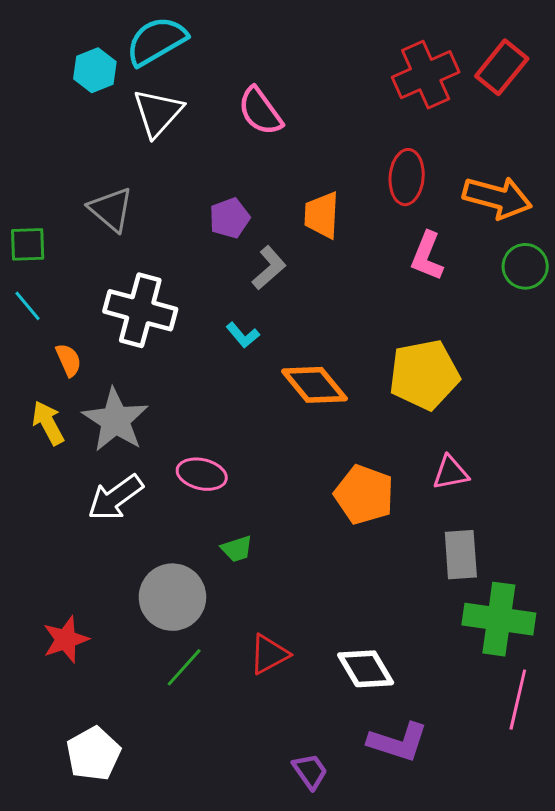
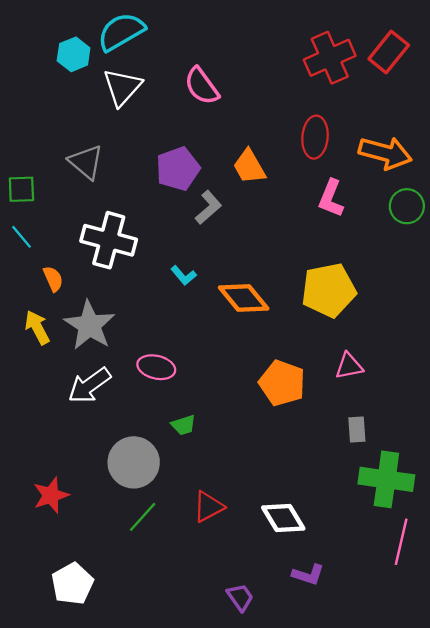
orange trapezoid: (322, 215) -> (249, 167), turned -33
purple pentagon: (230, 218) -> (178, 169), size x1.4
cyan L-shape: (243, 335) -> (184, 275), moved
gray rectangle: (461, 555) -> (357, 430), size x0.7
purple L-shape: (398, 742) -> (308, 575), size x0.7

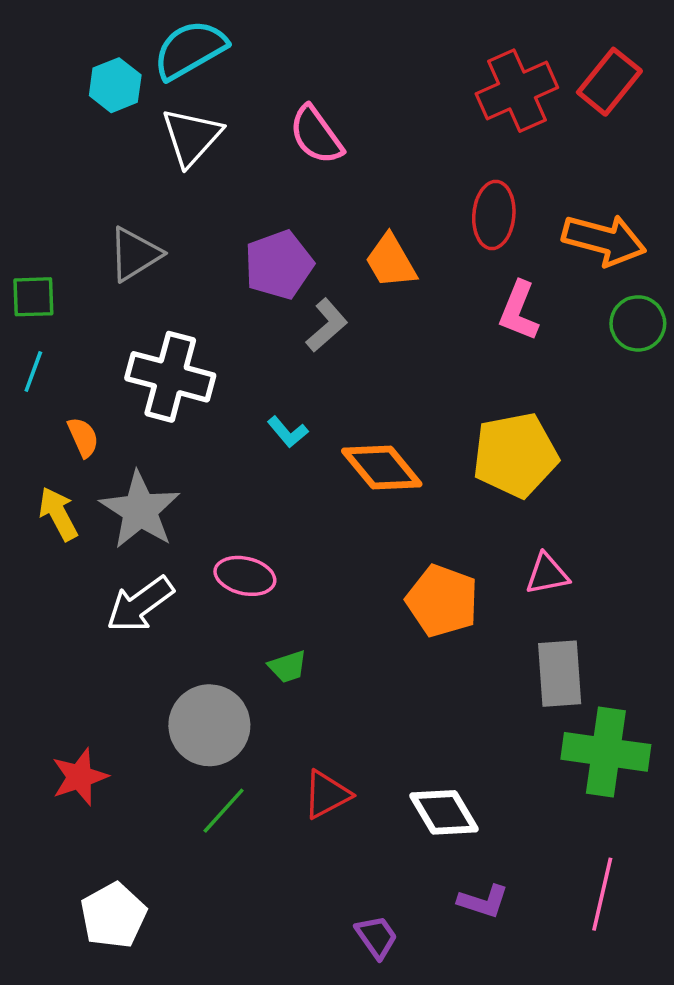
gray triangle: (86, 162) -> (135, 254), turned 48
cyan line: (21, 237) -> (33, 371), turned 60
gray rectangle: (357, 430) -> (560, 674), size x1.6
pink line: (401, 542) -> (602, 894), moved

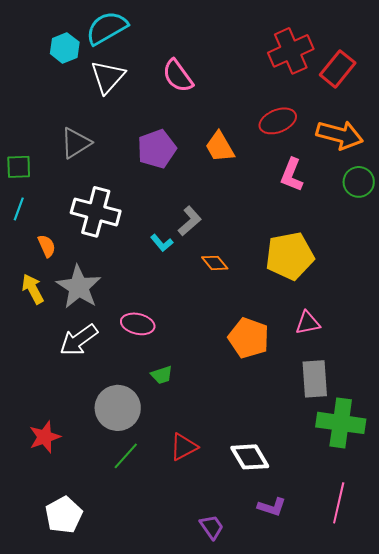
red rectangle: (609, 82) -> (338, 69), moved
red ellipse: (494, 215) -> (278, 121), turned 63
gray L-shape: (327, 325) -> (190, 221), moved
orange diamond: (382, 467) -> (215, 263), size x0.6

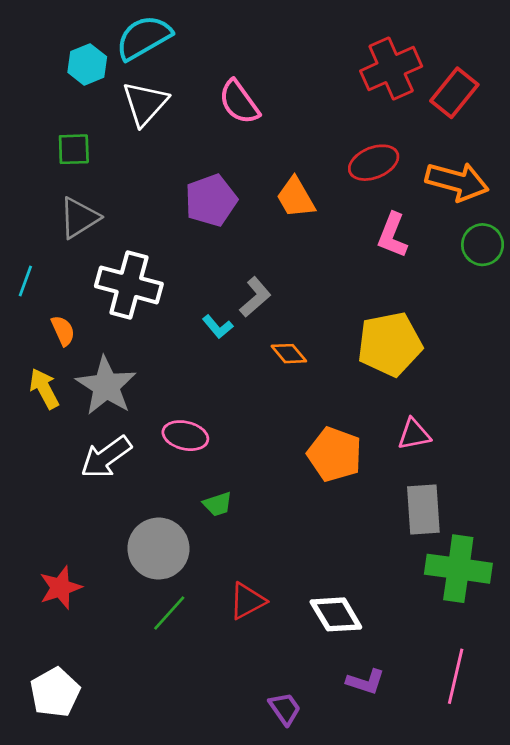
gray triangle: (76, 143) -> (79, 218), moved
green square: (19, 167) -> (74, 149), moved
white pentagon: (64, 515) -> (55, 692), moved

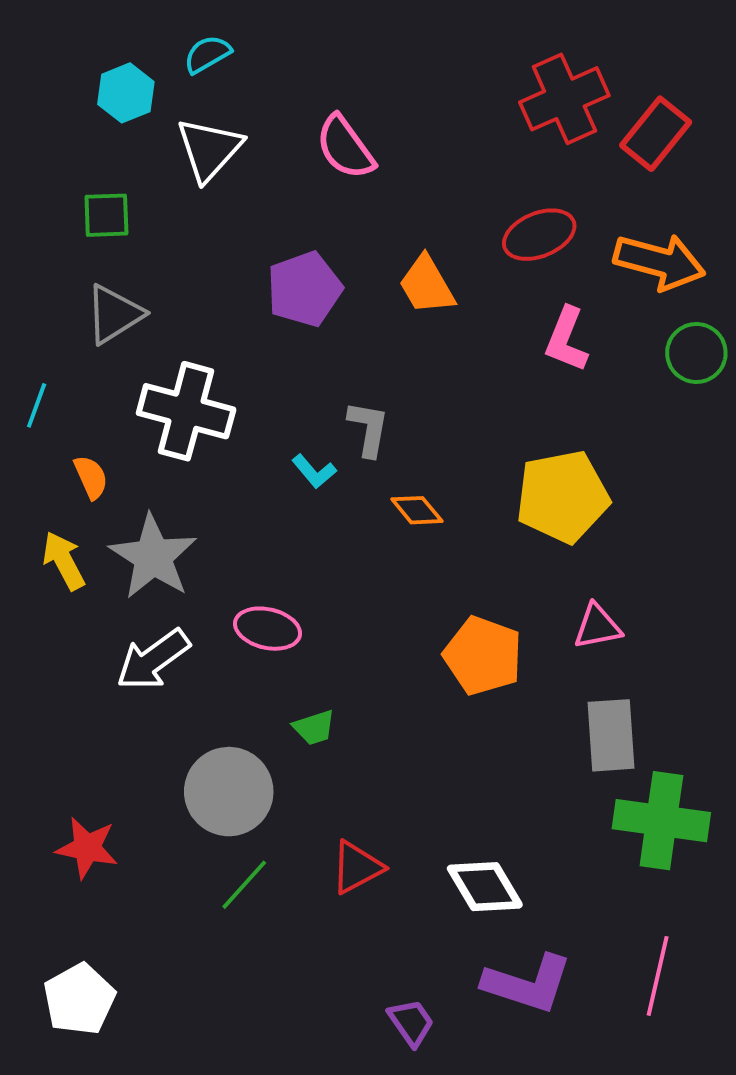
cyan semicircle: (144, 38) -> (207, 54), size x0.6
gray L-shape: (255, 297) -> (368, 429), turned -39
red star: (60, 588) -> (87, 848), turned 30
purple L-shape: (366, 682) -> (528, 984), size x1.6

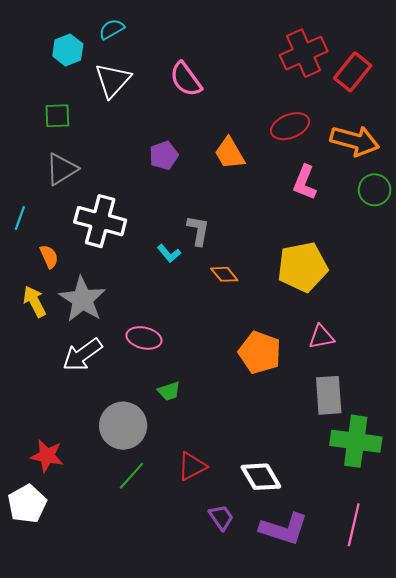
purple pentagon: (304, 289) -> (164, 155), size x0.7
white pentagon: (79, 999) -> (27, 504), moved
purple trapezoid: (411, 1022) -> (221, 517), moved

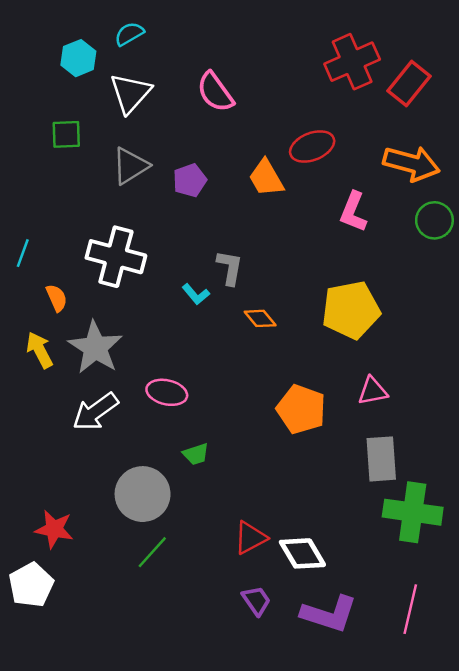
red ellipse: (290, 126) -> (312, 146), moved
gray triangle: (62, 169) -> (130, 166), moved
red triangle: (192, 466) -> (250, 538), moved

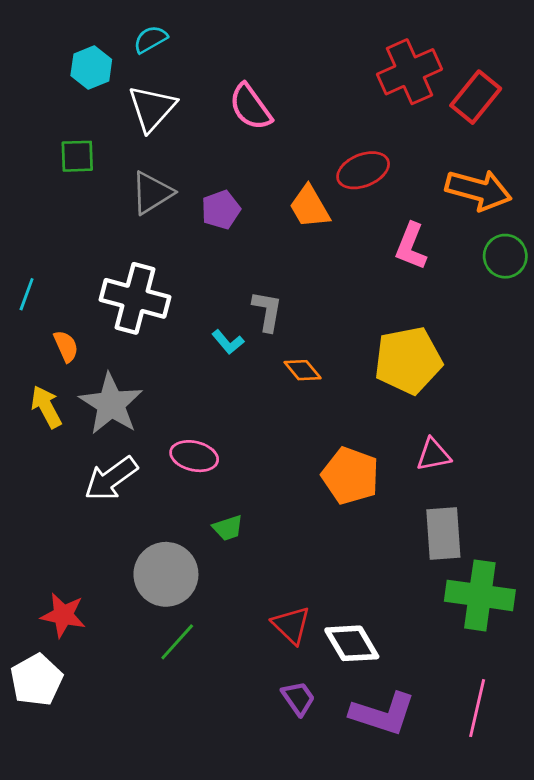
red triangle: (250, 538) -> (291, 625), turned -48

